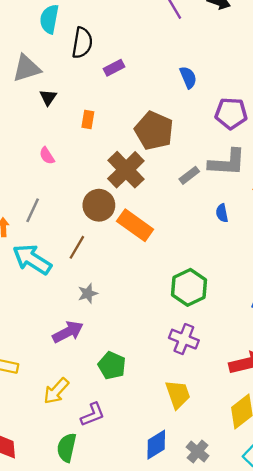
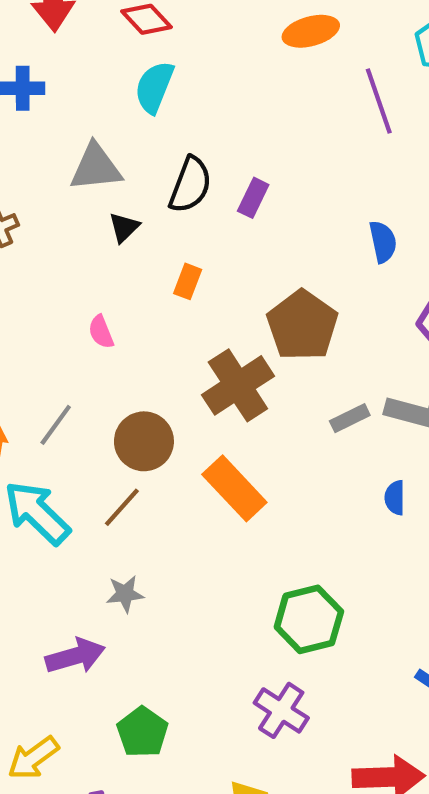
black semicircle: (82, 43) -> (190, 185), moved
purple rectangle: (114, 68) -> (253, 198), turned -48
brown circle: (99, 205) -> (144, 441), moved

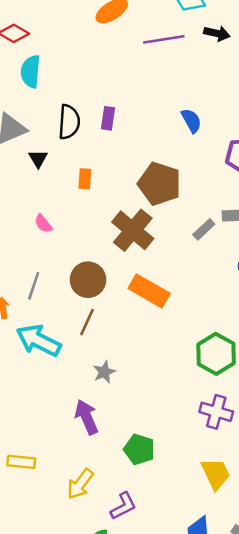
purple line: (379, 101) -> (164, 39), turned -63
purple arrow: (75, 656) -> (87, 417), turned -80

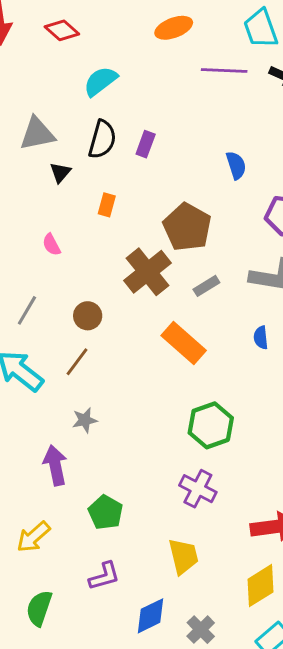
cyan semicircle: (31, 71) -> (100, 81), moved, turned 36
gray rectangle: (204, 229) -> (206, 286), moved
brown circle: (88, 280) -> (88, 316), size x0.7
orange rectangle: (149, 291) -> (184, 343), moved
purple L-shape: (123, 506) -> (104, 576), moved

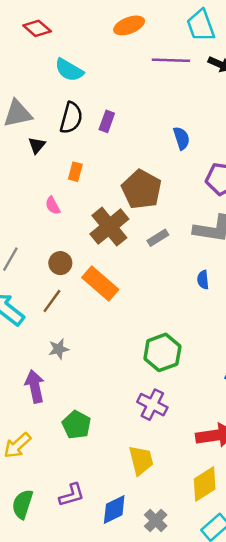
cyan semicircle: (100, 81) -> (69, 70), turned -112
pink semicircle: (51, 245) -> (53, 206), moved
orange rectangle: (184, 343) -> (100, 284), moved
purple L-shape: (104, 576) -> (72, 495), moved

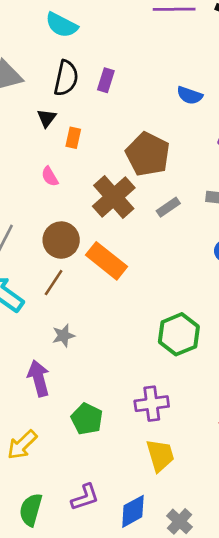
blue semicircle: (181, 138) -> (190, 95), turned 130
black triangle: (37, 145) -> (47, 118), moved
brown circle: (60, 263) -> (61, 240), size x1.4
purple cross: (152, 405) -> (152, 404), moved, turned -32

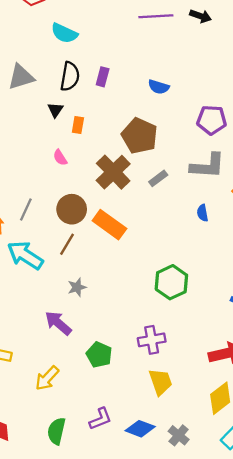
blue semicircle: (190, 95) -> (159, 87), moved
purple arrow: (39, 378) -> (58, 323), turned -32
blue diamond: (133, 511) -> (140, 429), turned 52

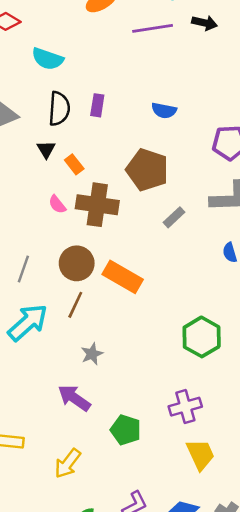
orange rectangle: (78, 125) -> (74, 164), turned -42
brown cross: (113, 172) -> (97, 205), moved, turned -32
cyan arrow: (25, 255) -> (28, 323), turned 111

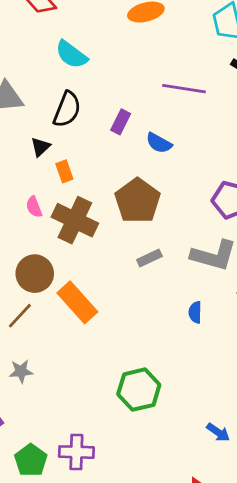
purple line: (153, 28) -> (184, 89), moved
purple rectangle: (97, 105) -> (121, 122), moved
blue semicircle: (164, 110) -> (159, 143), moved
purple cross: (185, 407) -> (76, 452), moved

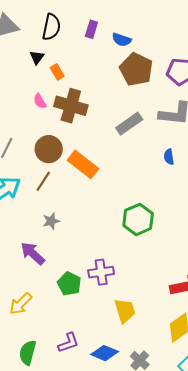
brown pentagon: (138, 201) -> (136, 69), moved
gray rectangle: (149, 258) -> (129, 124), size x1.5

